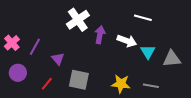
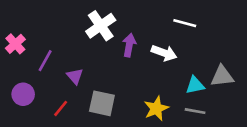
pink cross: (12, 43) -> (15, 44), moved
cyan triangle: (148, 52) -> (195, 85), moved, turned 49
yellow star: (121, 84) -> (156, 108), turned -30

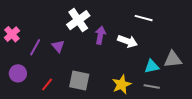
purple triangle: (75, 76) -> (58, 46), moved

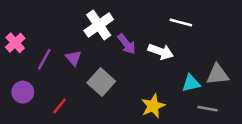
purple arrow: (100, 35) -> (127, 44), turned 132
gray square: (79, 80) -> (101, 82), moved, turned 30
gray line: (152, 86) -> (207, 109), moved

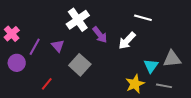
white arrow: (161, 52) -> (127, 41), turned 114
cyan triangle: (191, 83) -> (151, 66), turned -42
purple circle: (23, 92) -> (17, 63), moved
yellow star: (153, 106) -> (135, 84), moved

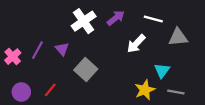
pink cross: (12, 34) -> (13, 57), moved
purple arrow: (100, 35) -> (116, 18), moved, turned -90
gray triangle: (172, 59) -> (178, 37), moved
purple circle: (17, 63) -> (21, 92), moved

